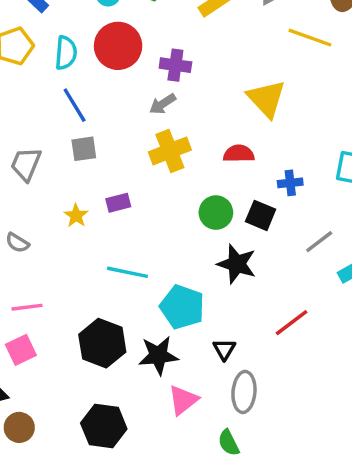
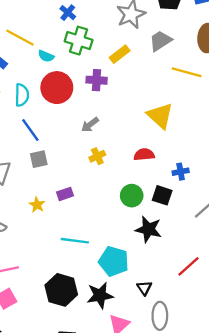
purple cross: (175, 65) -> (97, 80), moved
yellow cross: (170, 151) -> (97, 156), size x0.6

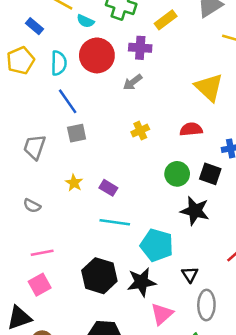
gray arrow: (90, 125) -> (133, 82), moved
purple rectangle: (65, 194) -> (108, 188), moved, turned 49

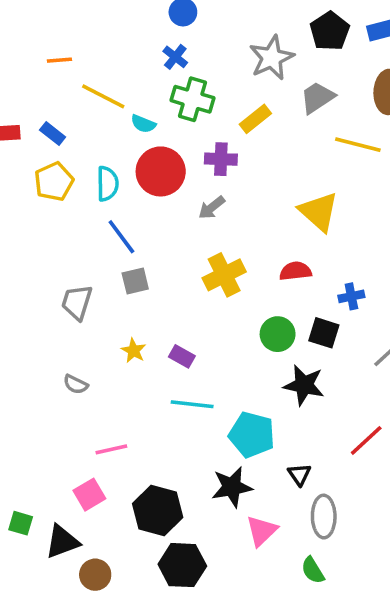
blue rectangle: (35, 26) -> (53, 133), moved
yellow cross: (140, 131) -> (224, 275), size x1.6
pink line: (42, 253) -> (111, 449), moved
black hexagon: (99, 276) -> (158, 510), moved

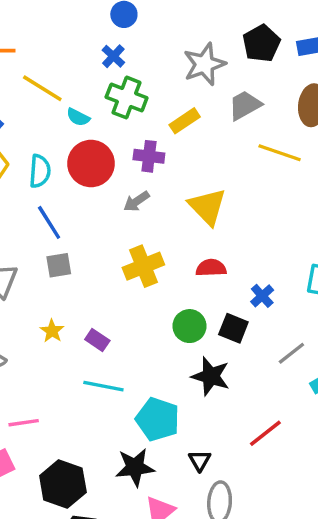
yellow triangle: (319, 212) -> (207, 207), moved
blue cross: (351, 296) -> (262, 296), turned -35

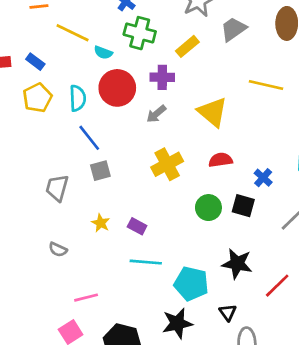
yellow line: (280, 153) -> (266, 85), moved
black star: (211, 376) -> (237, 264), moved

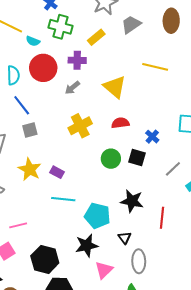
yellow star: (101, 223) -> (30, 169), size x1.6
red line: (277, 286) -> (162, 218), turned -40

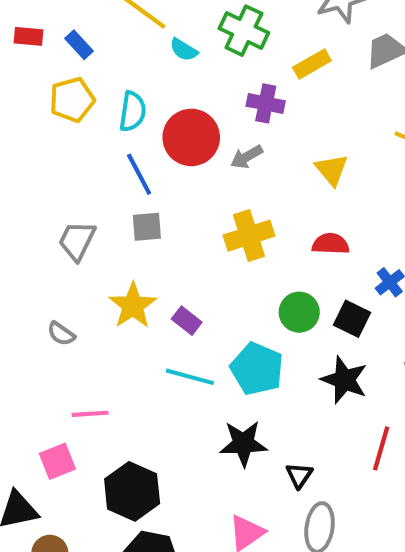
red circle: (43, 68) -> (191, 137), moved
yellow triangle: (115, 87) -> (332, 170), size x0.7
black star: (132, 201) -> (344, 380), moved
cyan pentagon: (97, 216) -> (257, 369), moved
black star: (87, 245) -> (243, 443), moved

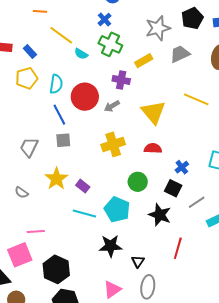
yellow triangle: (332, 170) -> (153, 112), size x1.5
black square: (352, 319) -> (173, 188), moved
pink square: (57, 461) -> (20, 255), size x1.4

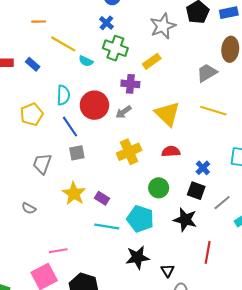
gray trapezoid: (180, 54) -> (207, 73), moved
yellow pentagon: (27, 78) -> (32, 114), moved
yellow line: (196, 99) -> (213, 111), moved
gray semicircle: (21, 193) -> (29, 208), moved

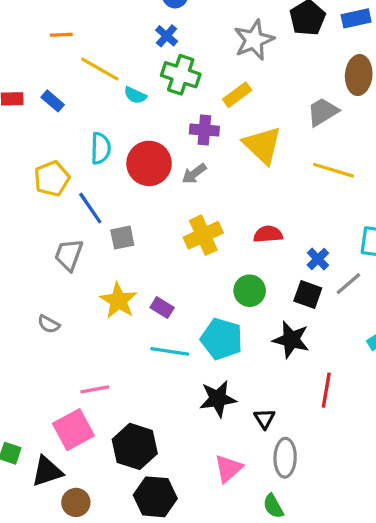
yellow triangle: (167, 114) -> (262, 145), moved
blue line: (70, 127) -> (90, 208), moved
gray line: (222, 203) -> (348, 284), moved

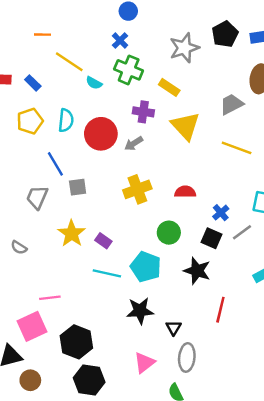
yellow rectangle: (237, 95) -> (169, 87), turned 66
yellow pentagon: (52, 179) -> (30, 121), moved

